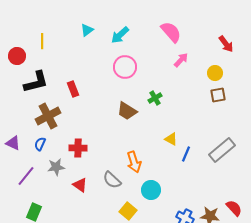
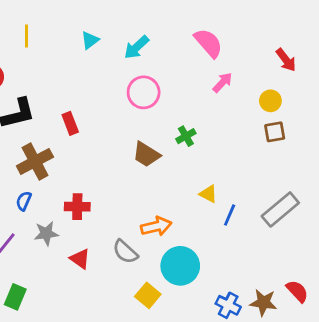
yellow line: (42, 41) -> (27, 36), moved
orange arrow: (134, 162) -> (156, 226), turned -85
cyan circle: (151, 190) -> (180, 266), size x1.4

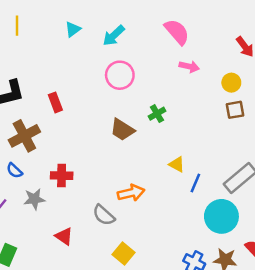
pink arrow: (223, 83) -> (189, 67), turned 60
blue semicircle: (24, 201) -> (15, 171), turned -70
red triangle: (80, 259) -> (64, 236), moved
cyan circle: (180, 266) -> (221, 216), moved

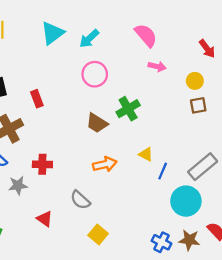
cyan triangle: (73, 29) -> (52, 33), size x1.6
green cross: (157, 114) -> (128, 109), size x1.5
orange arrow: (131, 193) -> (105, 164), moved

